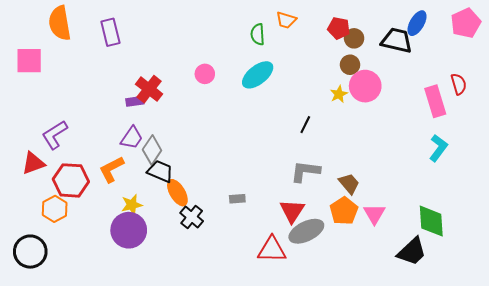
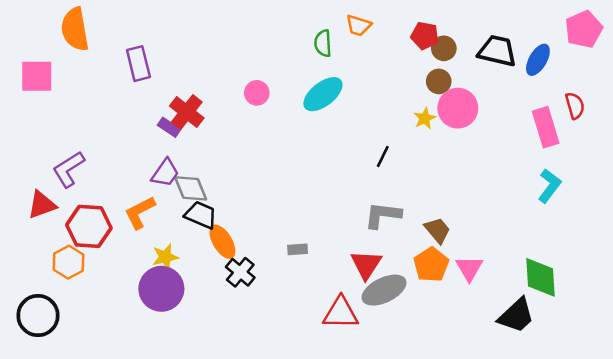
blue ellipse: (417, 23) -> (538, 60), moved
purple rectangle: (110, 32) -> (138, 64), moved
purple rectangle: (135, 101) -> (169, 127), turned 42
gray diamond: (152, 150) -> (191, 188), turned -56

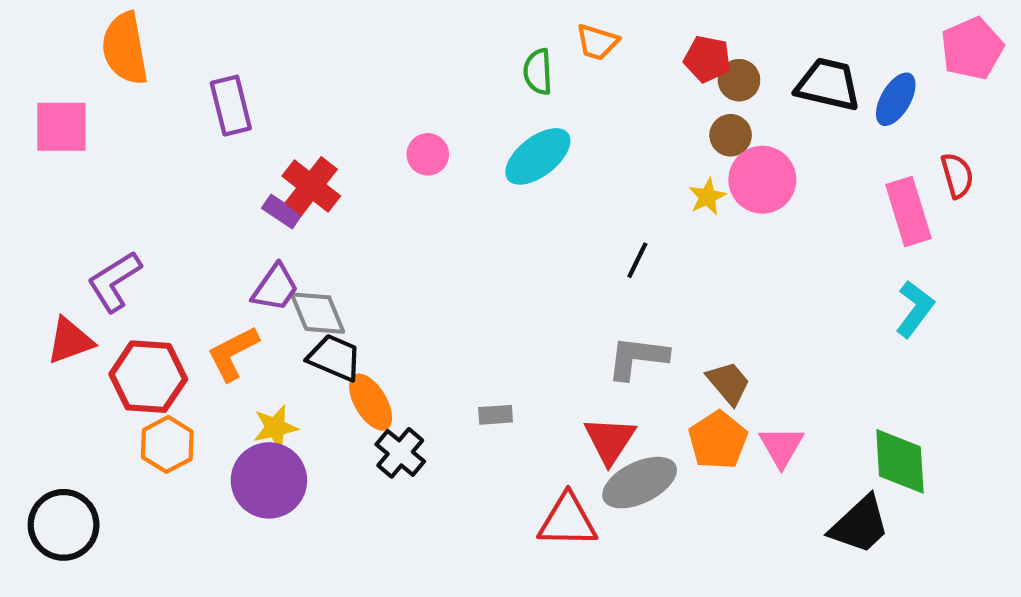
orange hexagon: (69, 262) -> (167, 444), moved

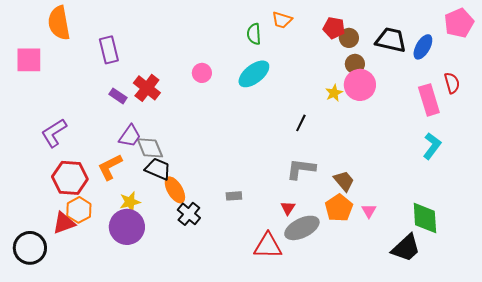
brown circle: (731, 135) -> (355, 64), moved
purple rectangle: (282, 211) -> (118, 96), moved
red triangle: (70, 341) -> (64, 223), moved
red triangle: (610, 440) -> (288, 208), size x0.6
pink triangle: (781, 447) -> (369, 211), size x0.7

